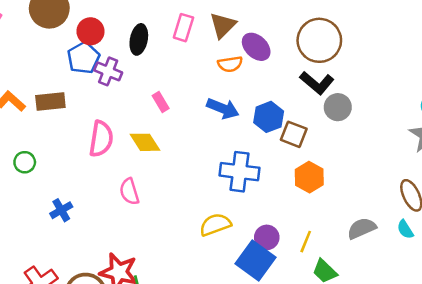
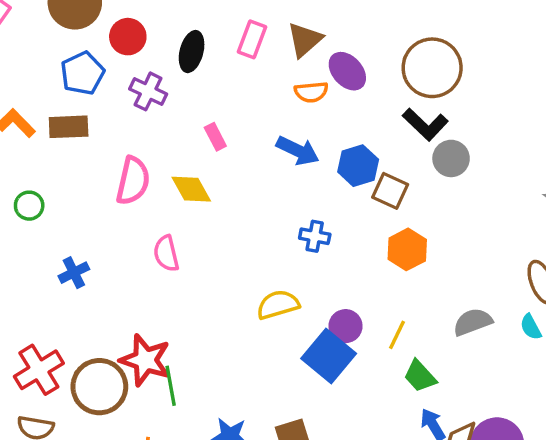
blue pentagon: (83, 58) -> (82, 73), moved
blue cross: (239, 172) -> (315, 236), size x0.6

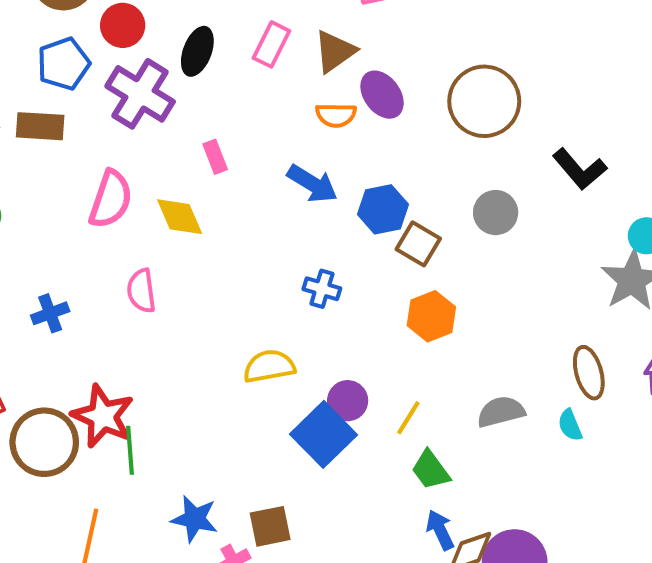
purple cross: (148, 91) -> (140, 94), size x1.5
black L-shape: (425, 124) -> (580, 169), moved
blue cross: (74, 273) -> (50, 313), moved

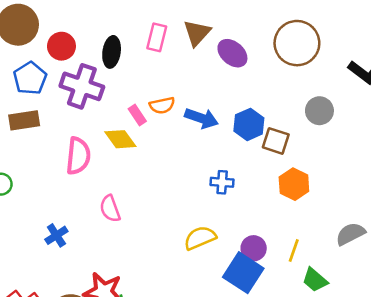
orange semicircle: (336, 115) -> (162, 105), moved
yellow diamond: (180, 217) -> (120, 139), moved

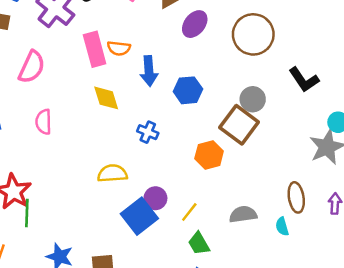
purple ellipse: (232, 53) -> (195, 24), turned 68
pink rectangle: (137, 115) -> (95, 49), size x1.8
blue arrow: (201, 118) -> (149, 71), turned 48
yellow diamond: (120, 139) -> (106, 98), moved
brown square: (276, 141) -> (239, 125), moved, size x1.5

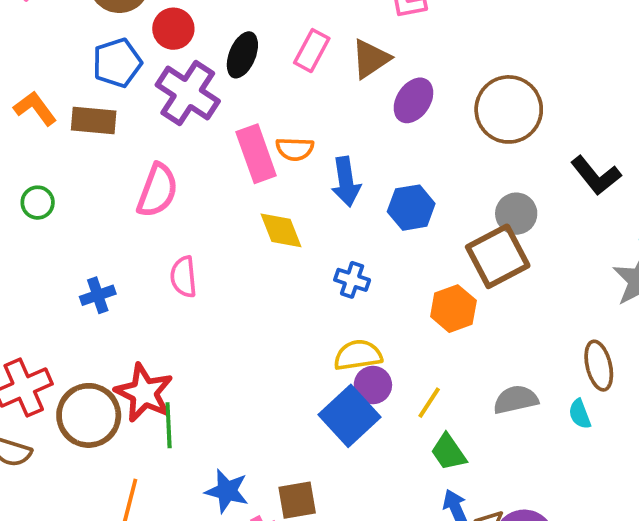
brown square: (239, 125) -> (498, 256), turned 30
yellow semicircle: (112, 173) -> (358, 355), moved

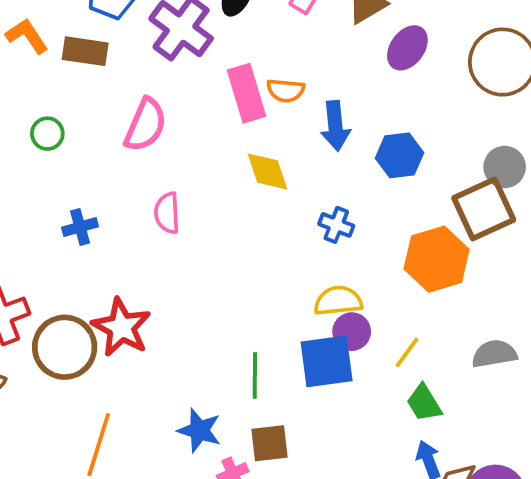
green circle: (38, 203) -> (47, 134), moved
orange hexagon: (453, 309) -> (437, 259), size x1.4
blue square: (349, 416) -> (327, 361), turned 32
green line: (169, 425) -> (255, 375), moved

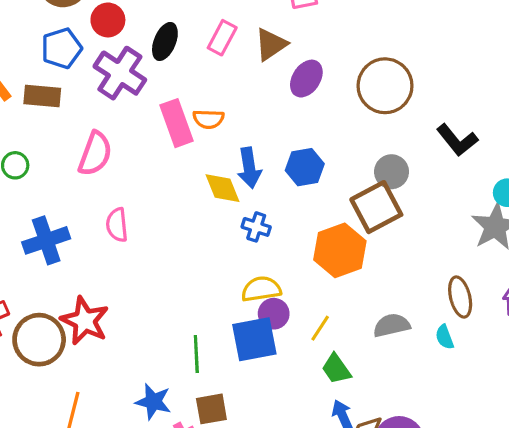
blue arrow: (335, 126) -> (249, 168), moved
yellow diamond: (267, 172) -> (223, 188), moved
blue cross: (80, 227) -> (46, 240), size x1.6

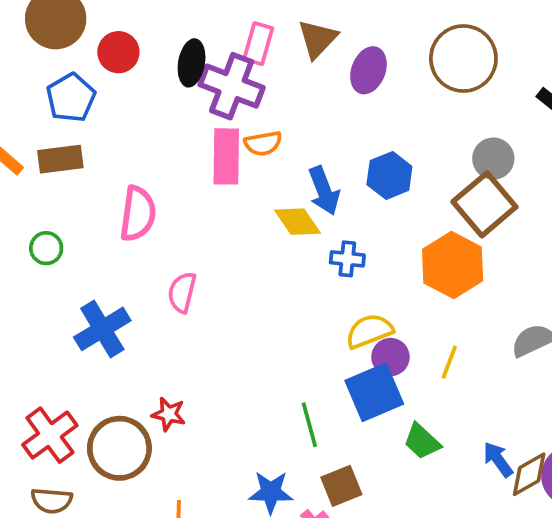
purple cross: (120, 73) -> (232, 86), moved
pink rectangle: (176, 123) -> (226, 156), turned 33
pink semicircle: (117, 225) -> (182, 292), turned 32
red star: (85, 321) -> (169, 414), size x0.6
green trapezoid: (336, 369) -> (422, 441), moved

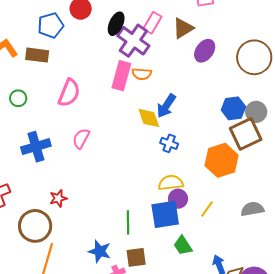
blue hexagon: (389, 175) -> (233, 108), moved
blue arrow: (324, 191) -> (166, 106), turned 40
red star: (169, 414) -> (58, 198), turned 30
brown circle: (119, 448) -> (35, 226), moved

